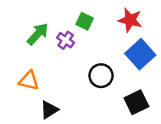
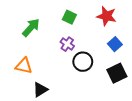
purple cross: (66, 40) -> (67, 44), moved
blue square: (140, 54) -> (115, 44), size x0.6
black square: (136, 102) -> (117, 73), moved

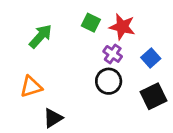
red star: (107, 16) -> (122, 27), moved
purple cross: (67, 44) -> (113, 54), moved
orange triangle: (24, 66) -> (31, 87), turned -30

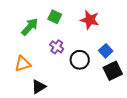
green square: (91, 23) -> (55, 17), moved
purple cross: (113, 54) -> (57, 47), moved
blue square: (151, 58) -> (106, 51), moved

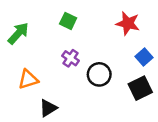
red star: (90, 20) -> (128, 23), moved
green arrow: (30, 27) -> (18, 33), moved
blue square: (106, 51) -> (144, 57), moved

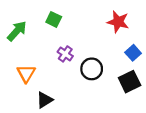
green square: (68, 21) -> (54, 19), moved
orange triangle: (28, 79) -> (26, 74), turned -42

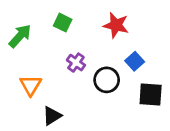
red star: (118, 22) -> (116, 25), moved
blue square: (133, 53) -> (135, 61), moved
black square: (130, 82) -> (151, 95), turned 30

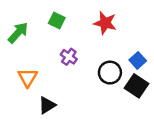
blue square: (135, 61) -> (138, 60), moved
black circle: (107, 80) -> (110, 73), moved
black square: (151, 95) -> (137, 86), turned 30

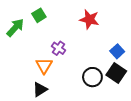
green square: (57, 21) -> (39, 15), moved, turned 32
black circle: (110, 73) -> (92, 77), moved
orange triangle: (28, 77) -> (44, 66), moved

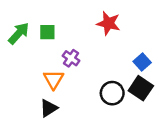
green square: (39, 15) -> (47, 32), moved, turned 32

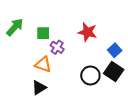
red star: (108, 23) -> (87, 32), moved
green square: (47, 32) -> (43, 33), moved
orange triangle: (54, 79) -> (43, 64), turned -42

